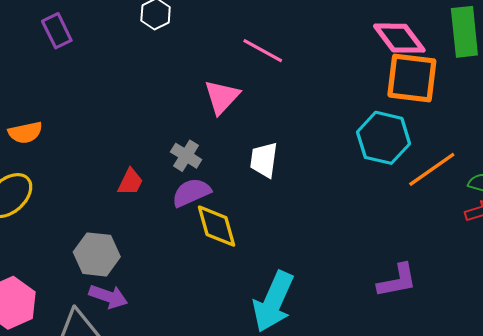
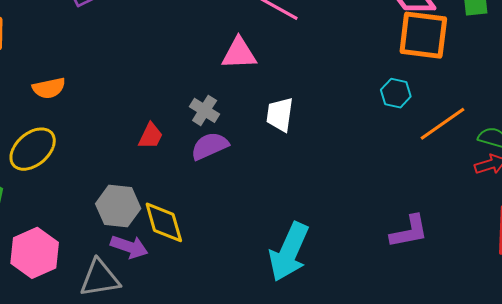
pink triangle: (222, 97) -> (239, 53), turned 45
cyan hexagon: (384, 138) -> (396, 93), size x0.6
yellow diamond: (217, 226) -> (164, 222), moved

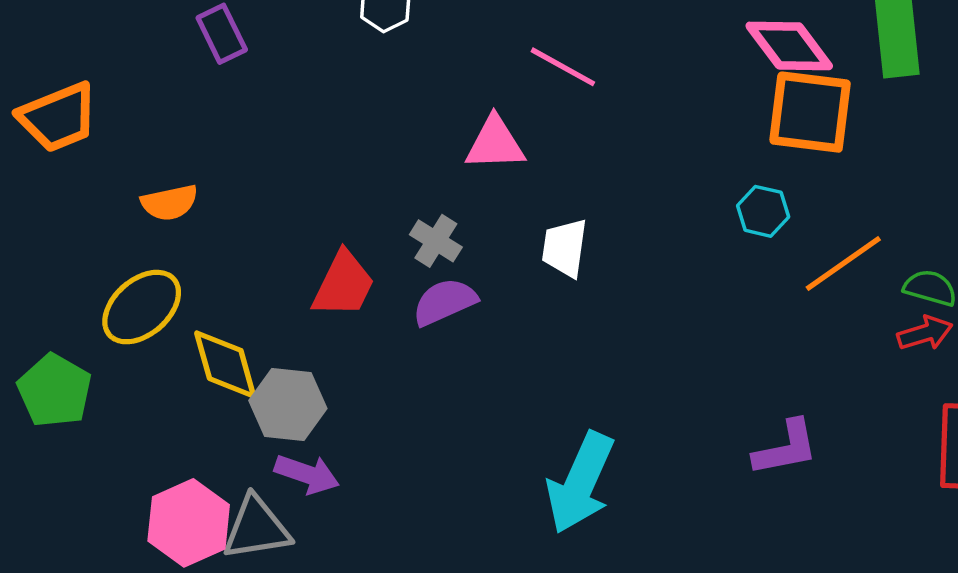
red trapezoid: (151, 136) -> (344, 284), size x1.5
yellow diamond: (164, 222) -> (225, 364), moved
pink hexagon: (35, 253) -> (189, 523), moved

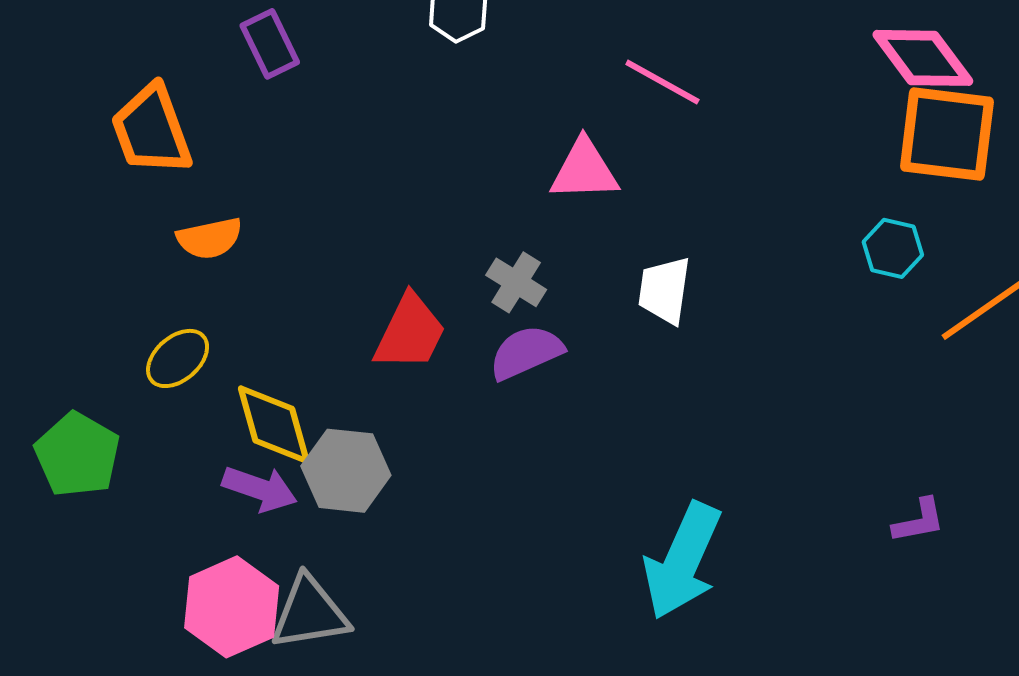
orange trapezoid: (58, 117) -> (151, 130), moved, turned 92
yellow ellipse: (142, 307) -> (178, 358), size x0.7
purple L-shape: (786, 448) -> (919, 521), size x0.7
purple arrow: (307, 474) -> (260, 489), moved

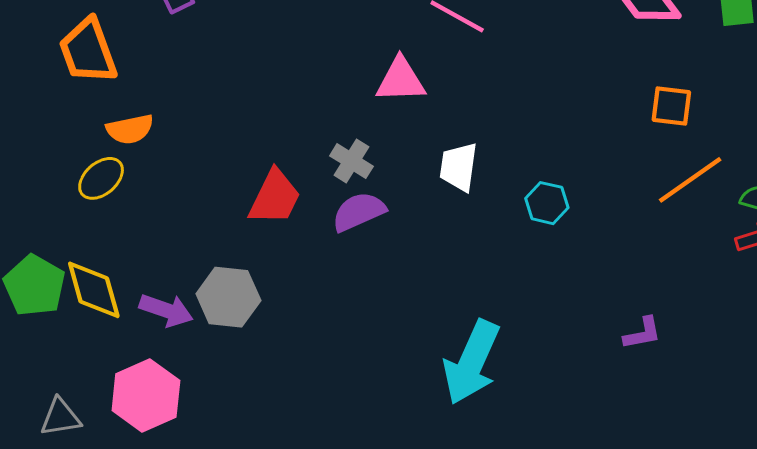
orange square: (947, 134) -> (671, 106), moved, size x0.6
cyan hexagon: (893, 248) -> (547, 203), moved
yellow ellipse: (178, 358) -> (101, 178), moved
yellow diamond: (274, 425) -> (94, 290), moved
gray triangle: (310, 613) -> (60, 417), moved, size x0.7

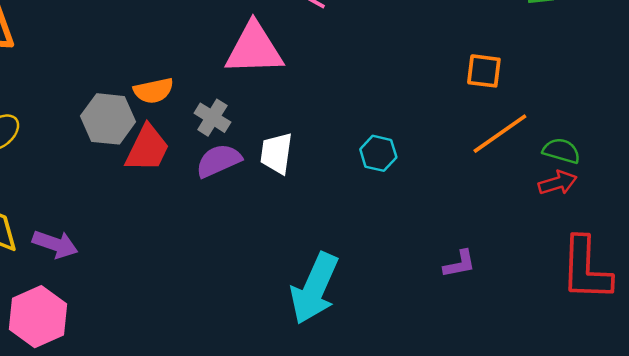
pink triangle: (401, 80) -> (254, 49), size x1.4
orange semicircle: (130, 129) -> (153, 91), moved
white trapezoid: (459, 167) -> (276, 153), moved
gray hexagon: (228, 297) -> (108, 119), moved

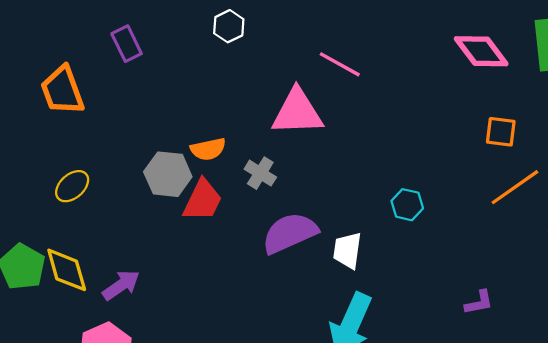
white trapezoid: (276, 153) -> (347, 250), moved
purple semicircle: (219, 161) -> (290, 233), moved, size x1.4
purple arrow: (55, 244) -> (121, 285), turned -54

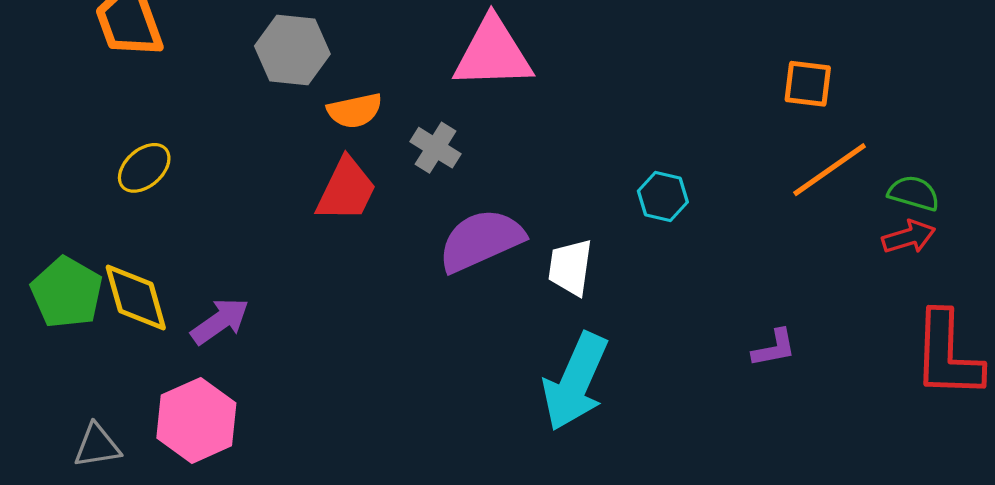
gray hexagon: (168, 174) -> (292, 50), moved

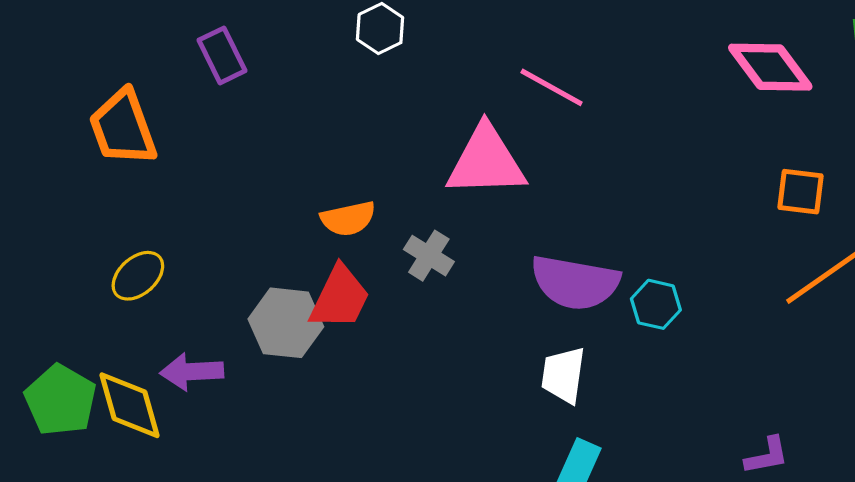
gray hexagon: (292, 50) -> (286, 323), moved
purple semicircle: (481, 240) -> (575, 282), moved, turned -146
purple arrow: (220, 321) -> (192, 372), moved, turned -148

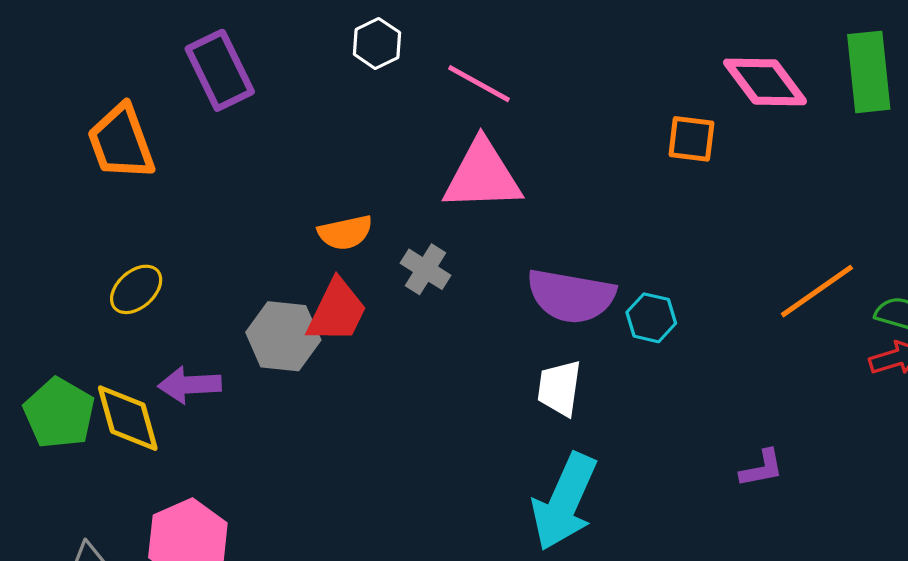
purple rectangle: (222, 55) -> (220, 70), size x1.4
pink line: (552, 87) -> (479, 84), moved
orange square: (801, 192) -> (691, 139), moved

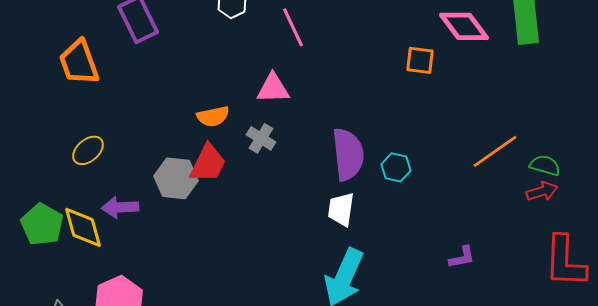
pink line: (479, 84) -> (293, 27), turned 36
pink triangle: (482, 176) -> (273, 88), moved, size x0.7
purple semicircle: (571, 296) -> (348, 154), turned -106

